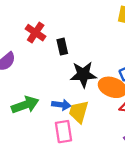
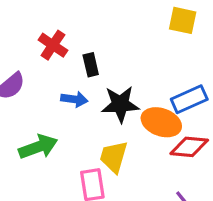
blue arrow: (61, 105) -> (74, 99), moved

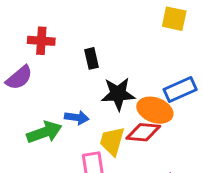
red cross: (53, 45) -> (41, 41), moved, turned -30
blue arrow: (74, 99) -> (77, 118), moved
red diamond: (189, 147) -> (143, 132), moved

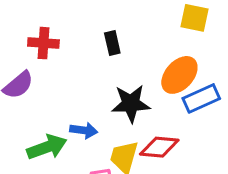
black rectangle: (91, 58) -> (112, 43), moved
orange ellipse: (155, 110) -> (179, 75), moved, turned -68

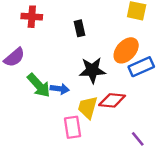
red cross: (43, 43) -> (32, 17), moved
green arrow: (47, 147) -> (39, 85), moved, turned 68

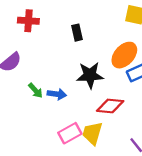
green arrow: (39, 85) -> (36, 91), size x0.6
yellow trapezoid: (88, 107) -> (92, 133), moved
pink rectangle: (73, 127) -> (70, 133), turned 70

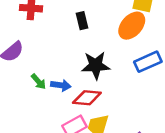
orange ellipse: (124, 55) -> (132, 26), moved
red diamond: (110, 106) -> (87, 98), moved

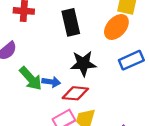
black rectangle: (82, 21) -> (71, 22), size x1.6
green arrow: (38, 82) -> (31, 78), size x1.6

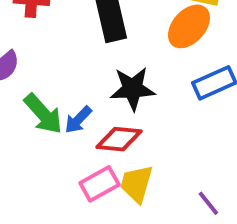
blue arrow: (51, 82) -> (78, 120), turned 126

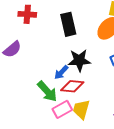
green arrow: (43, 114) -> (47, 91), moved
blue arrow: (78, 120) -> (61, 72), moved

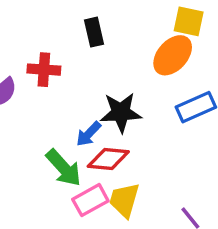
red cross: (27, 14) -> (44, 70), moved
black rectangle: (68, 24) -> (94, 32), moved, size x0.7

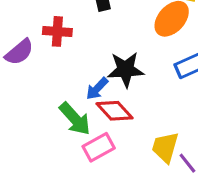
red diamond: (108, 159) -> (114, 111), turned 42
yellow trapezoid: (124, 200) -> (165, 147), moved

